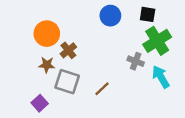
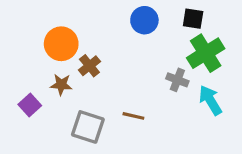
gray square: (67, 82) -> (88, 127), moved
brown line: (102, 89) -> (133, 116), turned 56
purple square: (40, 103) -> (30, 105), moved

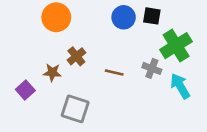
black square: (193, 19) -> (152, 16), moved
orange circle: (61, 44) -> (56, 17), moved
brown line: (133, 116) -> (114, 73), moved

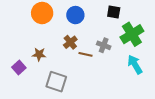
blue circle: (124, 17) -> (75, 15), moved
brown cross: (76, 56) -> (70, 42), moved
gray cross: (152, 68) -> (104, 45), moved

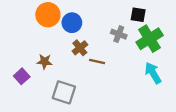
black square: (114, 12) -> (138, 15), moved
blue circle: (75, 15) -> (72, 23), moved
gray cross: (104, 45) -> (119, 34), moved

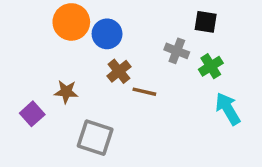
green cross: (150, 39) -> (211, 66), moved, size x0.6

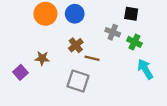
blue circle: (107, 34) -> (75, 14), moved
green cross: (211, 66) -> (134, 42), turned -32
gray square: (95, 138) -> (78, 81), moved

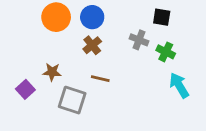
brown cross: (76, 45) -> (92, 45), moved
brown line: (92, 58) -> (100, 79), moved
gray square: (78, 81) -> (72, 100), moved

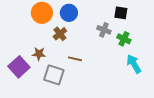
brown cross: (92, 45) -> (60, 34), moved
purple square: (25, 89) -> (19, 67), size x1.5

